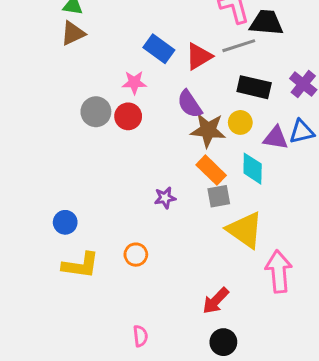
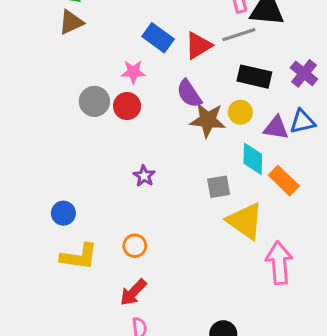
orange rectangle: (211, 170) -> (284, 181), moved
purple star: (165, 198) -> (144, 176), moved, turned -30
red arrow: (216, 301) -> (133, 292), moved

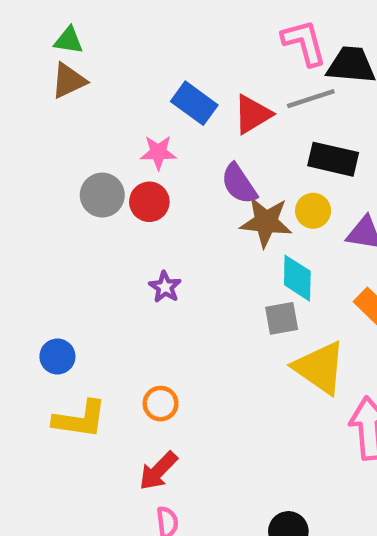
cyan diamond: (253, 159) -> (297, 278), moved
purple star: (144, 176) -> (165, 287), moved

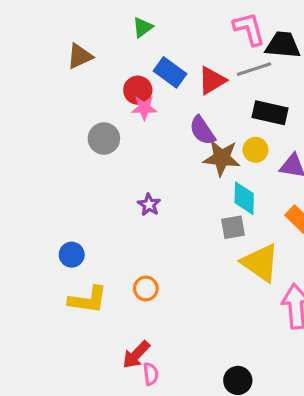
green triangle: (69, 40) -> (143, 27), moved, turned -45
red circle: (149, 202) -> (138, 90), moved
red arrow: (158, 471) -> (136, 355), moved

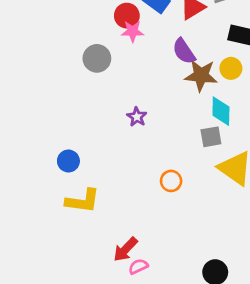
orange circle: (146, 289) -> (171, 181), moved
pink semicircle: (151, 374) -> (138, 266), turned -108

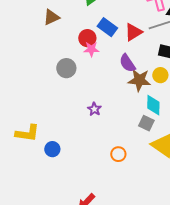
gray square: (211, 137) -> (146, 123), turned 35
blue circle: (68, 161) -> (52, 149), moved
yellow L-shape: (83, 201) -> (27, 133), moved

